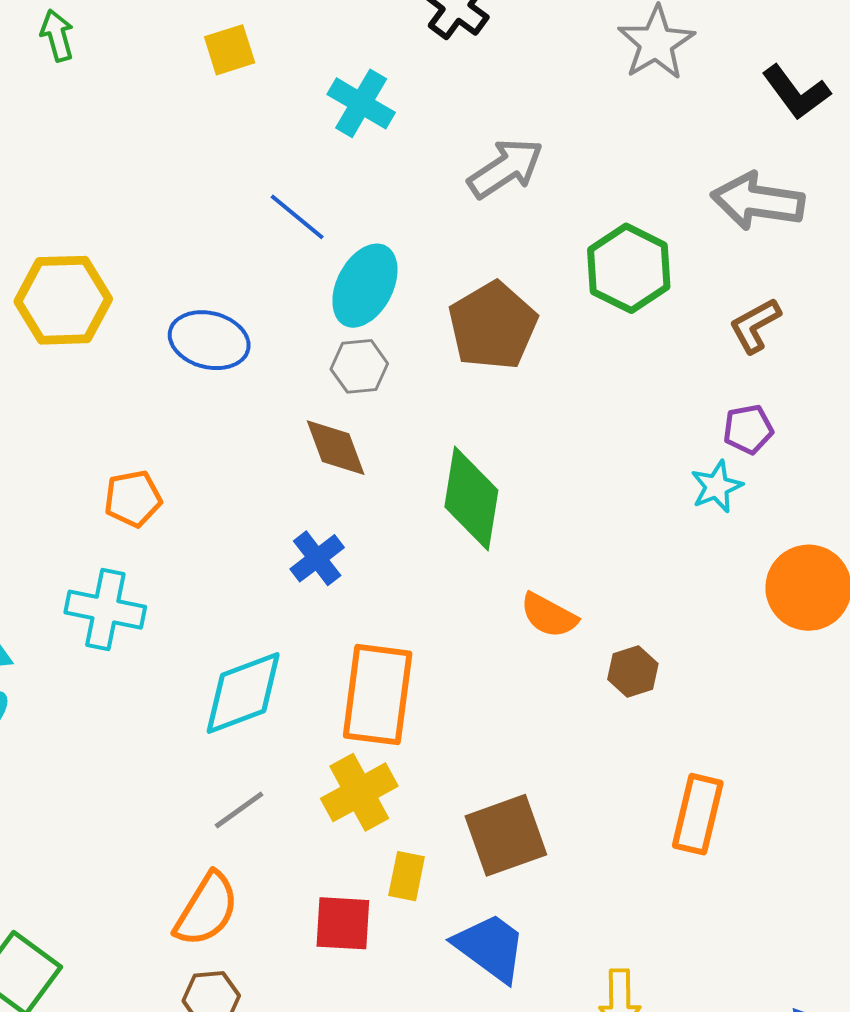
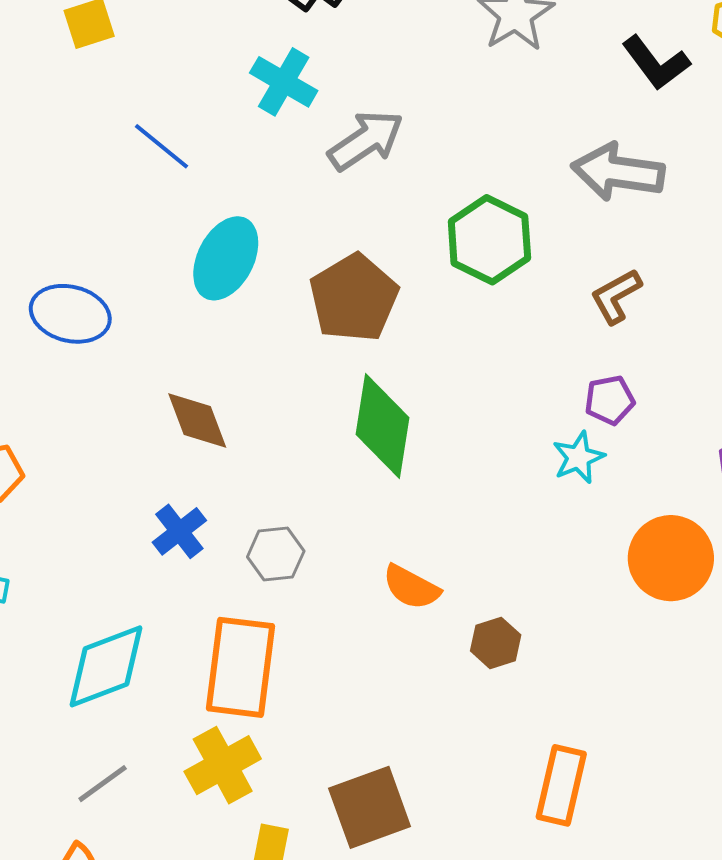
cyan cross: (361, 103) -> (284, 82), moved
blue line: (297, 217) -> (161, 146), moved
gray hexagon: (359, 366) -> (276, 554), moved
green diamond: (471, 499) -> (382, 426), moved

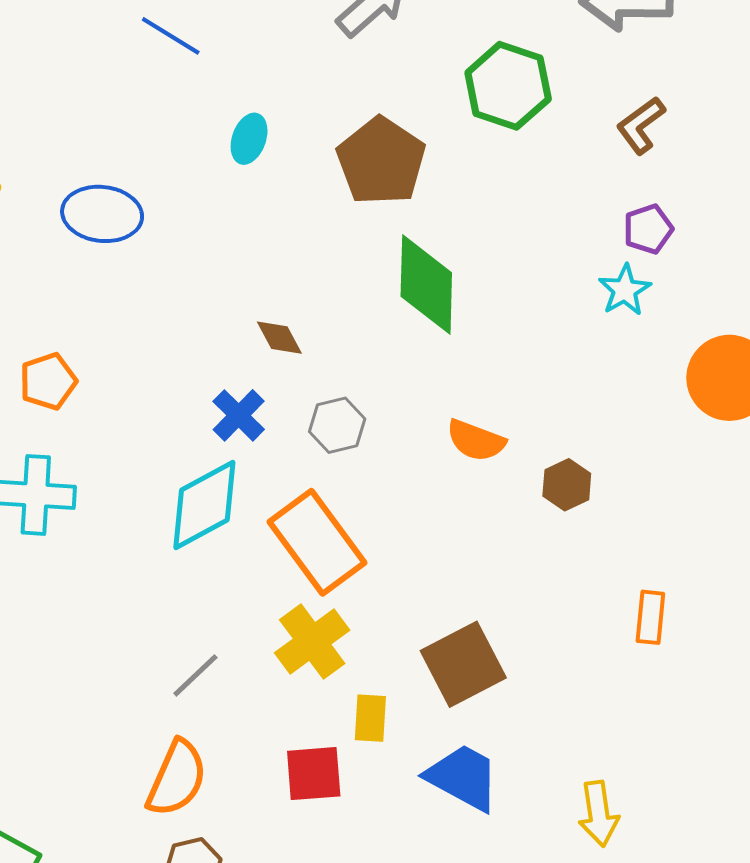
cyan ellipse: (226, 258) -> (249, 139), size x0.6
brown diamond: (197, 421) -> (279, 338), moved, size x0.7
cyan diamond: (106, 666) -> (204, 505), moved
orange rectangle: (240, 667) -> (317, 542), turned -36
orange rectangle: (561, 785) -> (650, 617), size x0.7

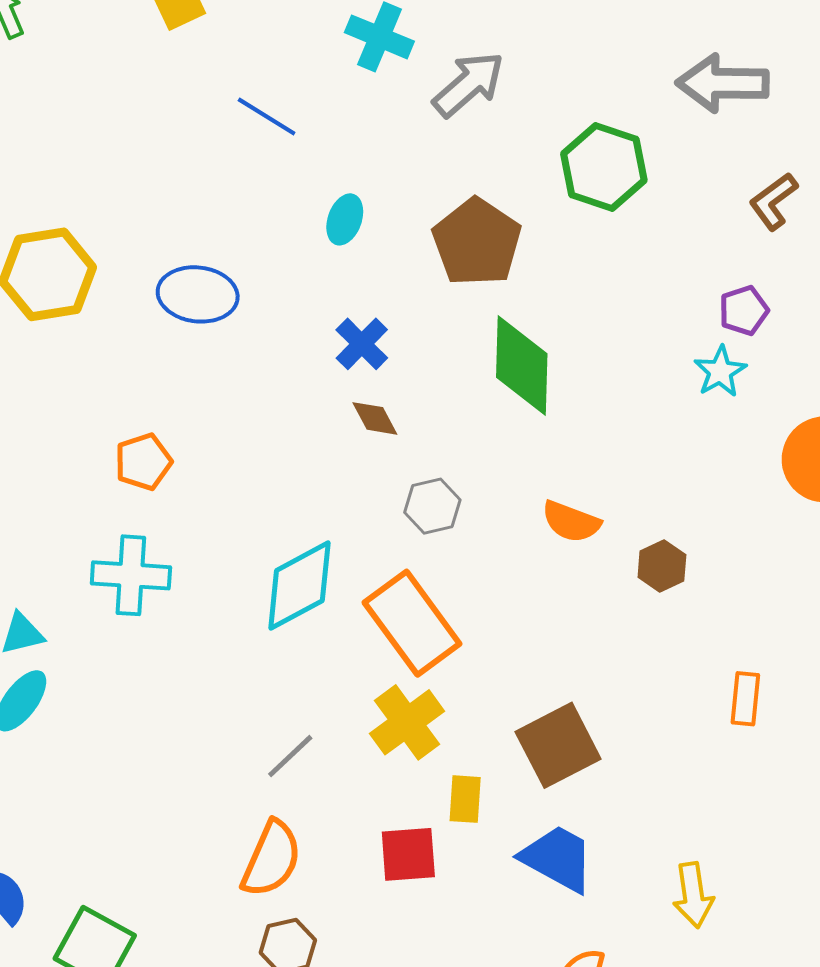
brown L-shape: (641, 125) -> (773, 201), moved
blue cross: (239, 415) -> (362, 344), moved

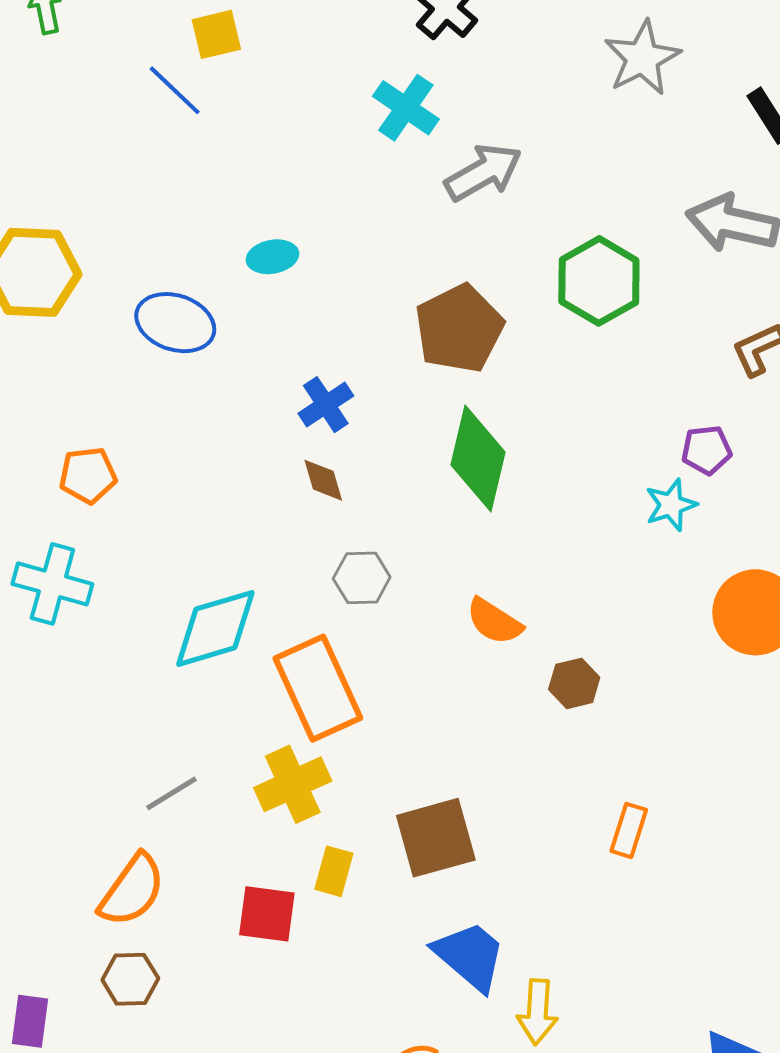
blue line: (267, 117) -> (175, 90), moved
cyan ellipse: (345, 219) -> (272, 257), moved, turned 48
blue trapezoid: (558, 858) -> (470, 956), moved

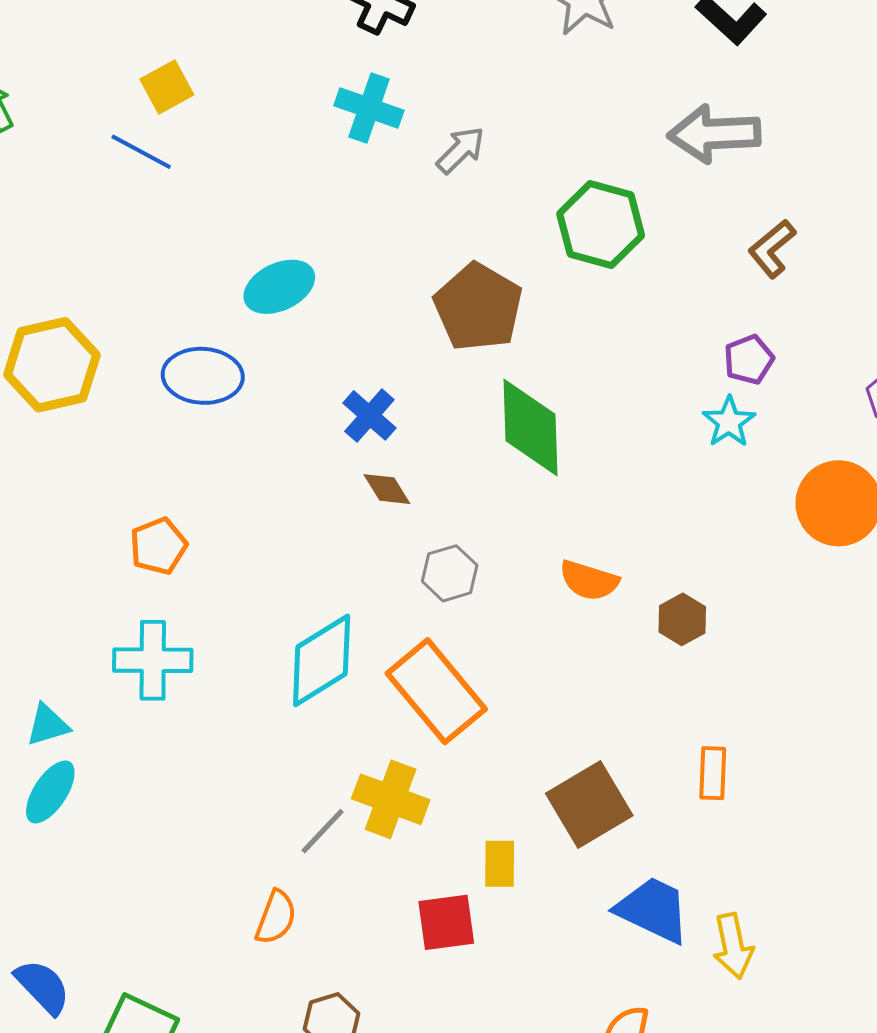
gray arrow: (483, 172) -> (461, 150), size x0.7
cyan ellipse: (272, 257) -> (279, 287), size x1.4
yellow cross: (293, 784) -> (391, 799), moved, turned -30
orange rectangle: (629, 830) -> (713, 773), moved
orange semicircle: (132, 890) -> (276, 917), moved, size x0.7

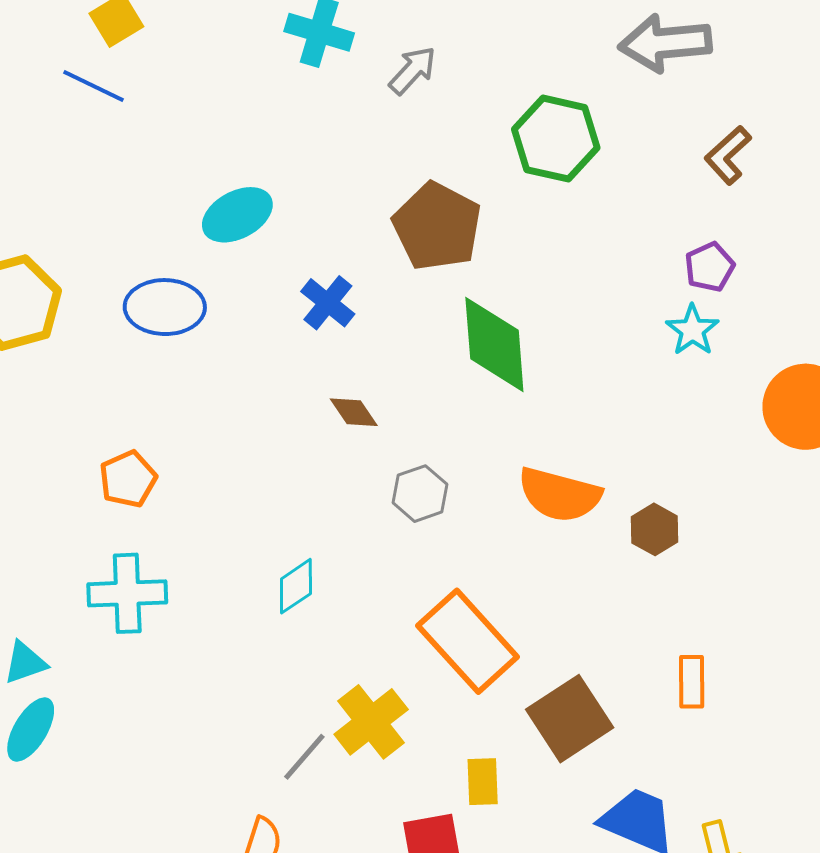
blue cross: (369, 415) -> (328, 303), moved
orange semicircle: (589, 580) -> (560, 495), size x1.4
cyan diamond: (322, 660) -> (296, 586), size x0.6
orange rectangle: (436, 691) -> (468, 641), moved
yellow cross: (391, 799) -> (371, 722), turned 34

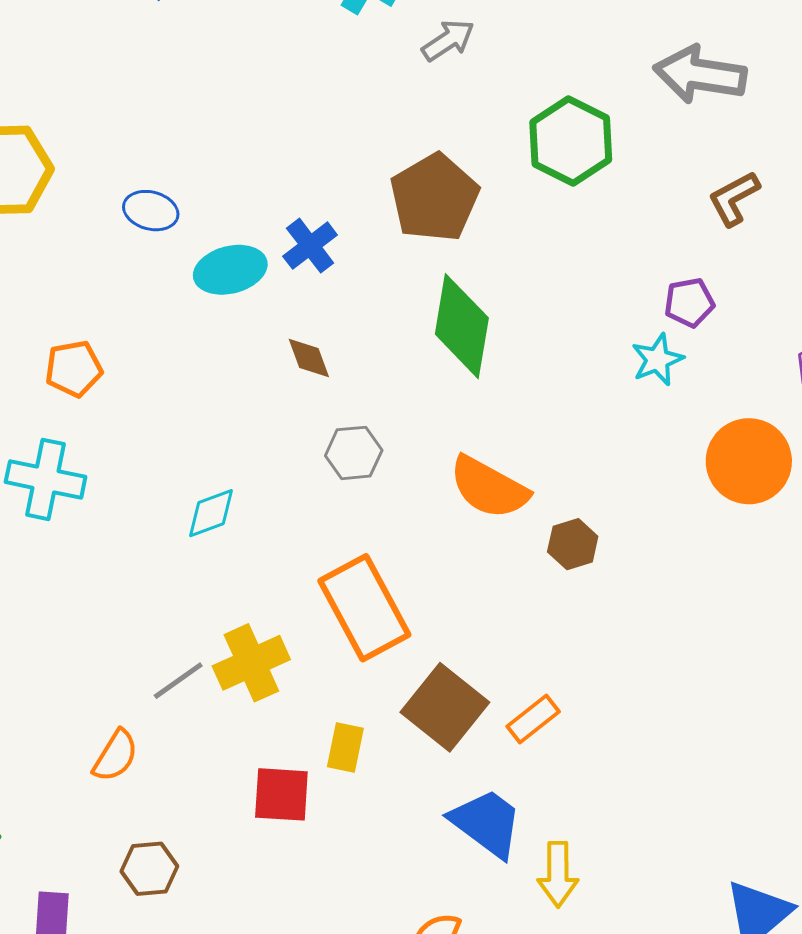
cyan ellipse: (237, 215) -> (230, 270), moved
blue ellipse: (165, 307) -> (151, 211), size x0.7
orange rectangle: (692, 682) -> (533, 719), moved, turned 38
brown square: (570, 719) -> (445, 707), turned -32

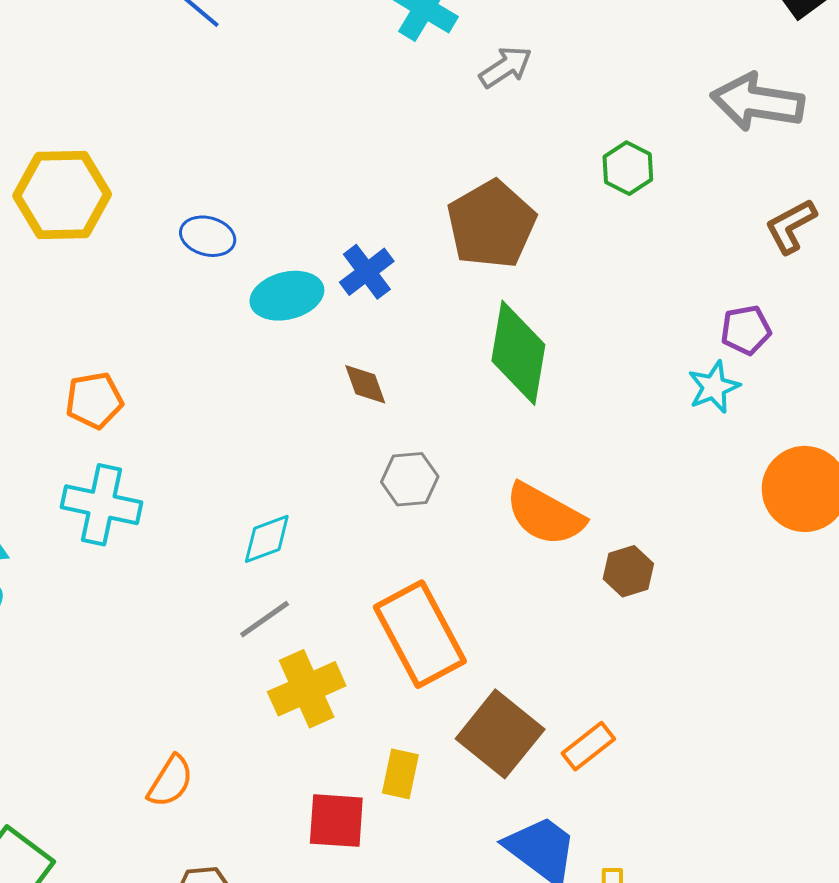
green hexagon: (571, 141) -> (628, 168), size x0.6
orange pentagon: (74, 369) -> (94, 400), moved
gray line: (178, 681) -> (265, 619), moved

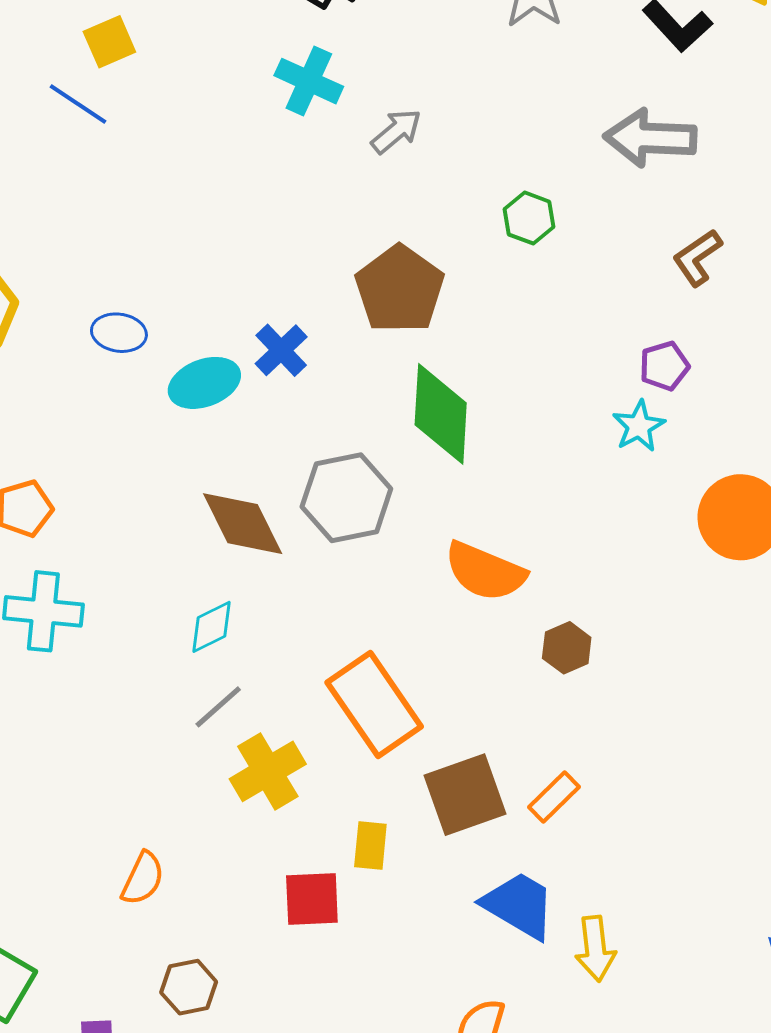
brown diamond: (365, 384) -> (243, 524), moved, size x1.8
gray hexagon: (410, 479) -> (346, 498), moved, size x1.6
brown hexagon: (628, 571) -> (567, 648), moved
brown square: (500, 734) -> (465, 795), turned 38

